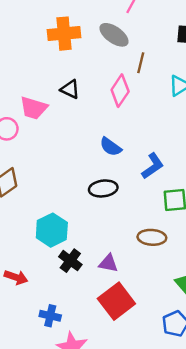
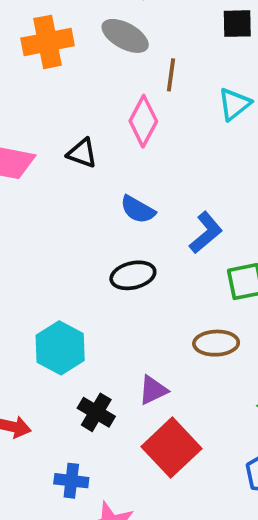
black triangle: (70, 89) -> (82, 153), moved
black cross: (70, 261) -> (96, 412), moved
purple triangle: (108, 263) -> (153, 390), turned -30

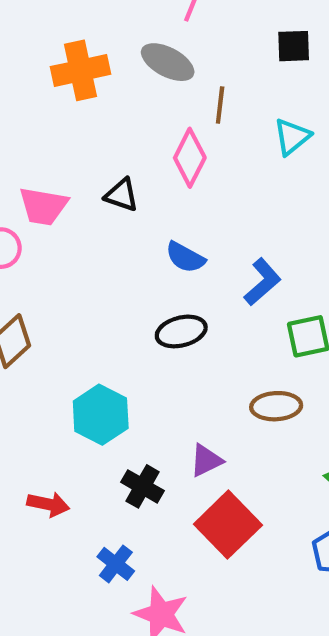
blue cross: (71, 481) -> (116, 564), turned 32

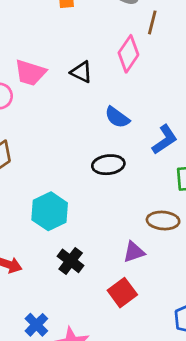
purple triangle: (206, 460) -> (134, 252), moved
red square: (228, 525) -> (122, 293), size x0.7
blue cross: (116, 564) -> (36, 325), moved

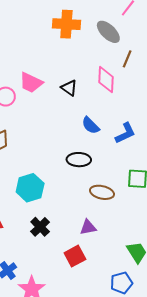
pink diamond: (128, 54) -> (106, 80), turned -40
blue L-shape: (165, 140) -> (125, 133), moved
brown ellipse: (163, 221) -> (102, 192), moved

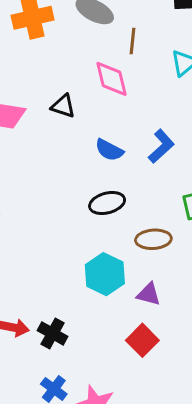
cyan hexagon: (30, 188) -> (105, 274), moved
black cross: (40, 227) -> (53, 333), moved
purple triangle: (88, 227) -> (149, 294), turned 42

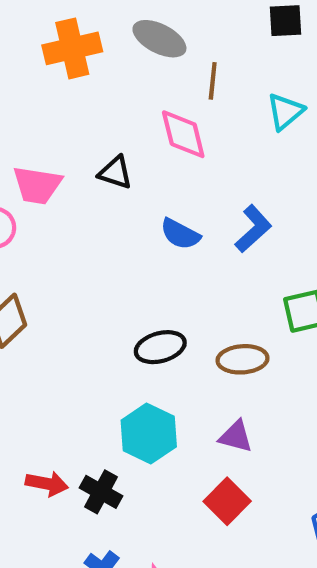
black ellipse: (107, 203) -> (160, 347), moved
cyan hexagon: (105, 274) -> (149, 434), moved

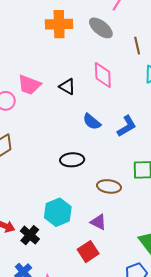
brown line: (213, 81) -> (137, 46), moved, turned -30
black ellipse: (160, 347) -> (72, 160), moved

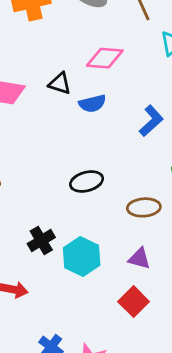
pink diamond: (103, 75) -> (105, 58), turned -72
blue semicircle: (92, 122) -> (92, 104), moved, turned -42
black cross: (30, 235) -> (41, 241), moved, turned 30

